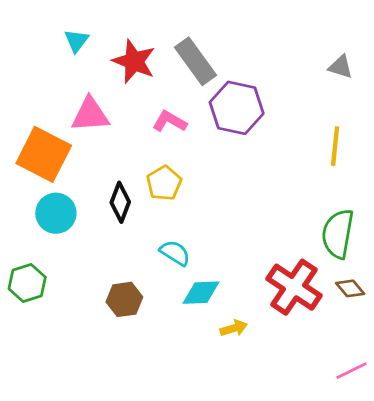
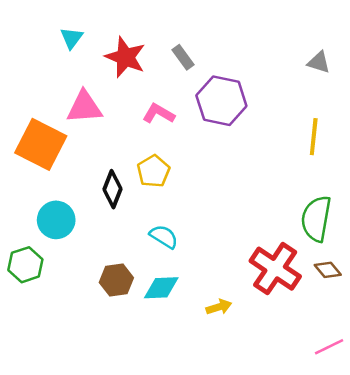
gray rectangle: (196, 61) -> (183, 57), size x0.6
cyan circle: (56, 213) -> (56, 220), moved
cyan diamond: (201, 293) -> (161, 288), moved

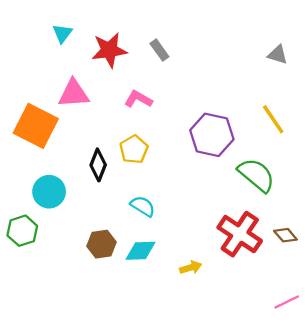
red star: (125, 57) -> (109, 50), turned -30
purple hexagon: (221, 101) -> (212, 135), moved
yellow line: (314, 137) -> (273, 119), turned -40
green semicircle: (316, 219) -> (256, 175), moved, turned 120

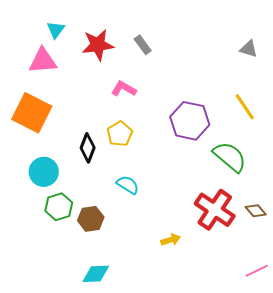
pink triangle: (74, 94) -> (43, 61), moved
green hexagon: (22, 231) -> (59, 207), moved
cyan diamond: (140, 251) -> (96, 274), moved

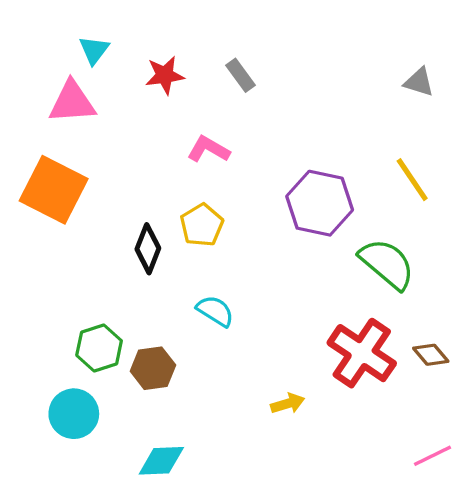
red star: (98, 45) -> (165, 75), size x0.7
cyan circle: (44, 172) -> (74, 414), moved

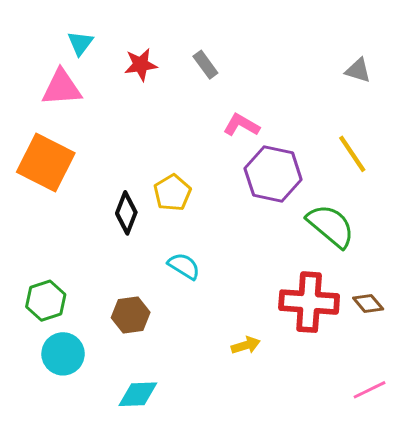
pink L-shape: (208, 149) -> (241, 125), moved
green hexagon: (99, 348) -> (46, 301), moved
red cross: (362, 353) -> (309, 302), turned -30

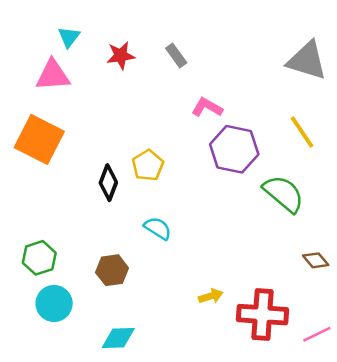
gray triangle: (358, 70) -> (307, 60), size x1.8
red cross: (309, 302) -> (263, 315), moved

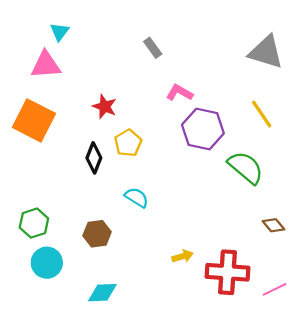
red star: (121, 56) -> (105, 107), moved, turned 30

